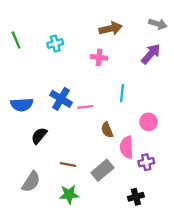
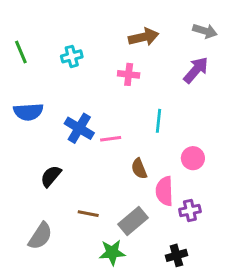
blue semicircle: (22, 105) -> (28, 112), moved
green star: (69, 194) -> (112, 252), moved

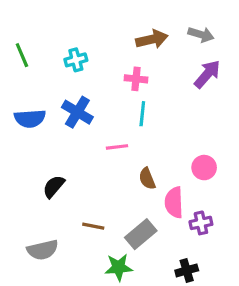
gray arrow: (205, 31) -> (201, 35), moved
cyan line: (159, 121) -> (142, 114), moved
blue cross: (79, 128) -> (77, 112), moved
gray semicircle: (40, 236) -> (43, 250), turned 44

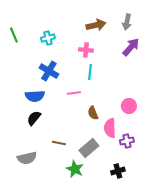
gray arrow: (201, 35) -> (127, 22), turned 84
blue semicircle: (30, 118) -> (35, 96), moved
green star: (119, 267) -> (75, 169), turned 30

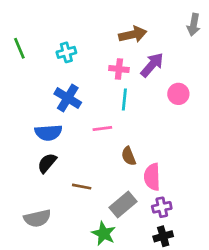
gray arrow: (127, 22) -> (194, 25), moved
purple arrow: (131, 47) -> (152, 65), moved
pink circle: (129, 106) -> (178, 94), moved
purple cross: (127, 141) -> (162, 207), moved
brown line: (59, 143) -> (82, 187), moved

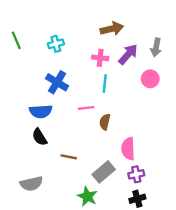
gray arrow: (194, 25) -> (156, 47), moved
brown semicircle: (129, 156) -> (105, 122), moved, turned 35
black semicircle: (47, 163) -> (40, 137), turned -72

